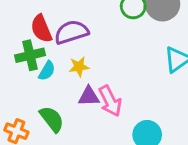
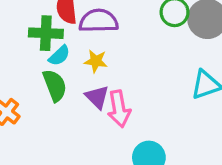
purple triangle: (89, 96) -> (97, 97), turned 30
green semicircle: (52, 119) -> (55, 85), moved

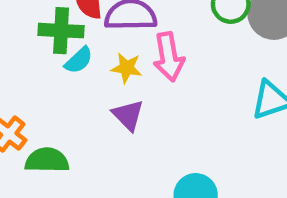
green semicircle: (55, 85) -> (47, 160), moved, turned -68
pink arrow: (119, 109) -> (169, 57), moved

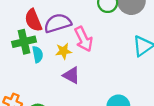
cyan semicircle: (79, 60) -> (38, 54), turned -42

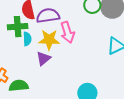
yellow star: (64, 51) -> (49, 40), size x1.5
purple triangle: (71, 75) -> (44, 58), moved, turned 42

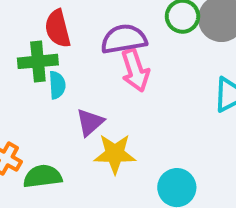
purple semicircle: (48, 16) -> (124, 39), moved
yellow star: (49, 40) -> (115, 154), moved

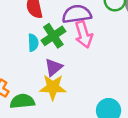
green cross: (38, 61) -> (53, 36), moved, turned -30
yellow star: (115, 154) -> (53, 87), moved

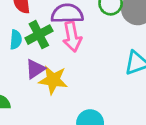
yellow star: (53, 87) -> (53, 80), moved

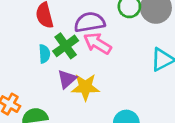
pink arrow: (72, 37) -> (97, 43), turned 140

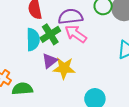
cyan semicircle: (44, 54) -> (33, 40), size x1.5

